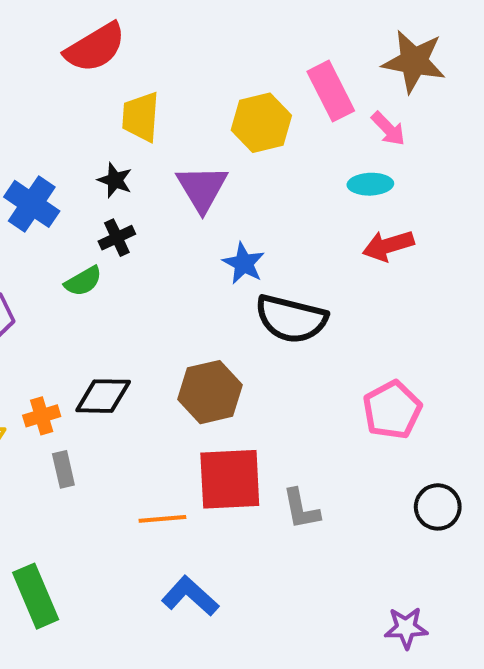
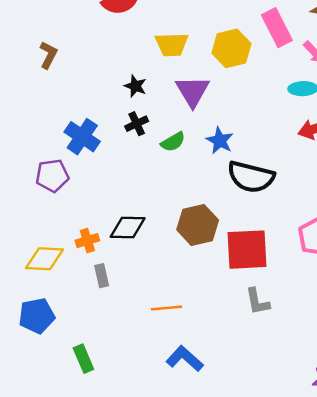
yellow trapezoid: (141, 117) -> (172, 44), moved, turned -96
blue cross: (32, 204) -> (82, 137), moved
green semicircle: (83, 281) -> (173, 142), moved
red square: (230, 479) -> (247, 250), moved
green rectangle: (36, 596) -> (83, 359), size x0.7

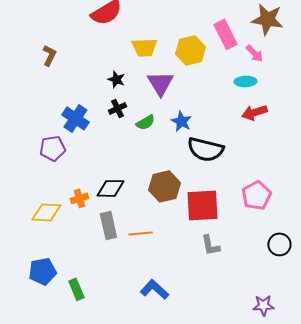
gray rectangle: (102, 276) -> (108, 225), moved, size x1.5
orange line: (167, 308) -> (140, 233), moved
blue pentagon: (37, 316) -> (42, 271), moved

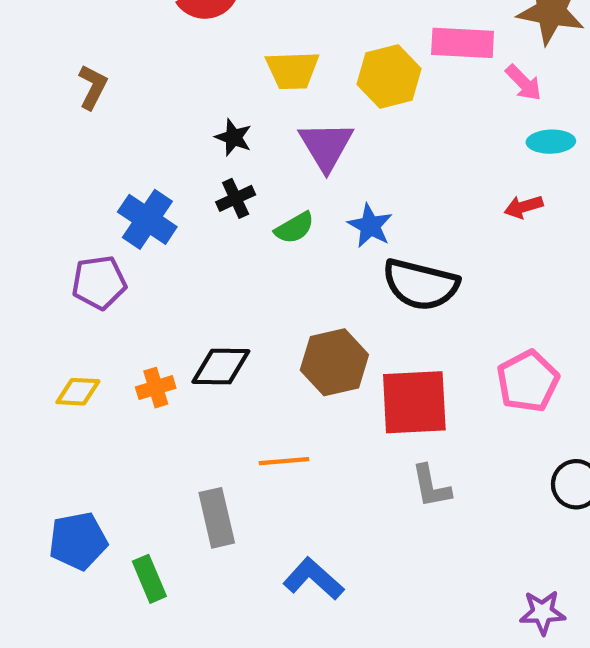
pink rectangle: (225, 34) -> (463, 43), turned -60
cyan ellipse: (245, 81) -> (551, 142), moved
red arrow: (254, 112) -> (524, 207), size x0.7
yellow diamond: (46, 212) -> (78, 392), moved, size x0.7
gray rectangle: (108, 225) -> (217, 518), moved

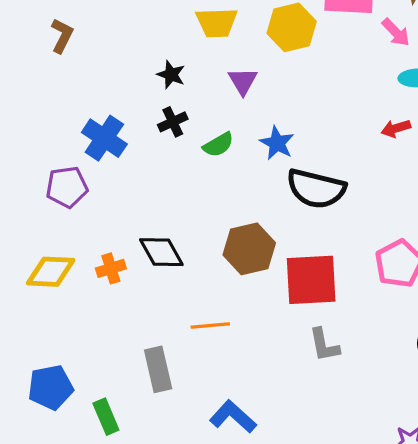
purple triangle: (326, 146) -> (243, 81), size x0.7
black diamond: (221, 367) -> (161, 252), turned 60
yellow diamond: (78, 392) -> (51, 272), size x1.4

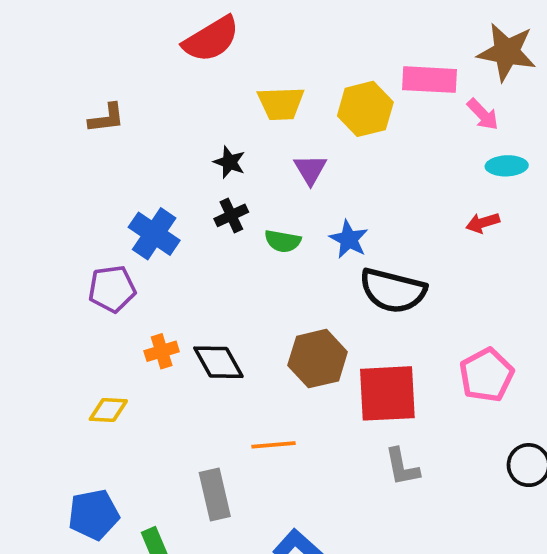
brown L-shape: (62, 36) -> (106, 118), turned 56
green semicircle: (218, 145) -> (283, 241), turned 40
orange cross: (111, 268) -> (162, 351), moved
yellow diamond: (51, 272) -> (108, 410), moved, size x0.7

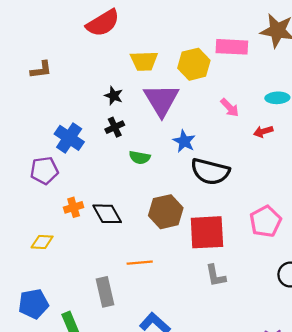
pink arrow: (483, 114) -> (230, 108), moved
purple triangle: (310, 170) -> (161, 100), size x1.8
green semicircle: (283, 241) -> (140, 157), moved

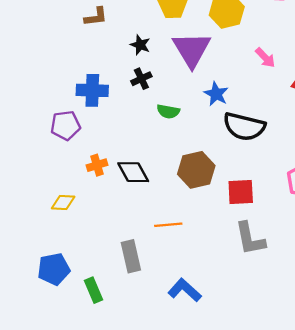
brown L-shape: (41, 70) -> (96, 17), moved
blue cross: (69, 138) -> (92, 90), turned -32
red square: (207, 232) -> (241, 192), size x0.7
gray L-shape: (216, 276) -> (250, 239), size x1.4

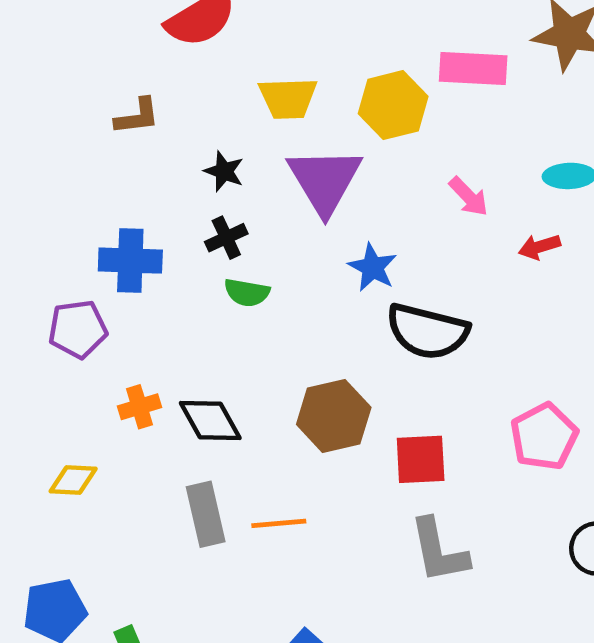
green semicircle: (168, 111) -> (247, 293), moved
gray rectangle: (131, 256) -> (206, 514), moved

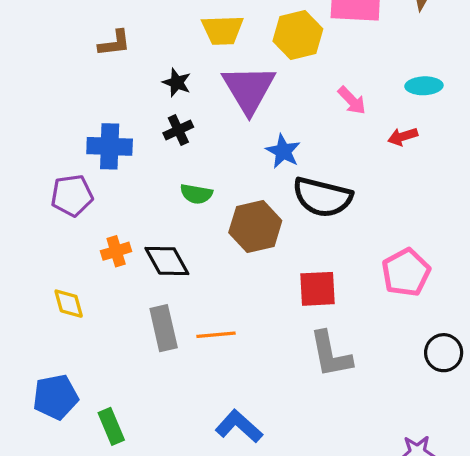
green semicircle: (247, 293) -> (196, 194), moved
brown hexagon: (334, 416) -> (255, 227), moved
yellow diamond: (73, 480) -> (69, 304), turned 72

